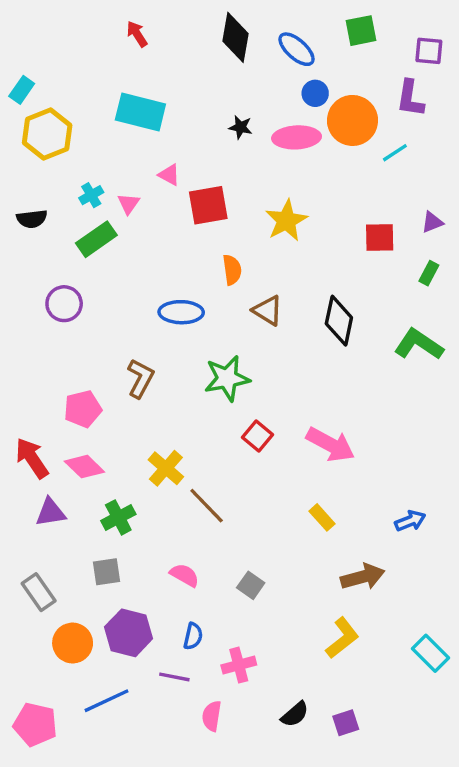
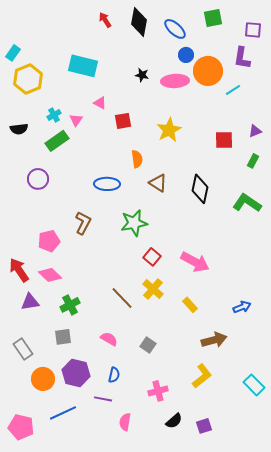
red arrow: (137, 34) -> (105, 20), moved
red square: (208, 205) -> (123, 121), size x0.7
yellow cross: (166, 468) -> (153, 289), moved
pink cross: (239, 665) -> (158, 391), moved

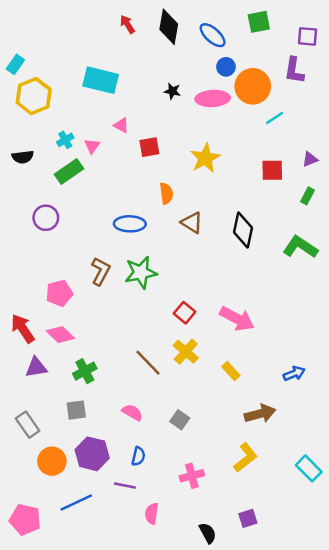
cyan line: (233, 90) -> (275, 118), moved
green star: (134, 223) -> (141, 273), moved
black semicircle: (174, 421) -> (208, 533), moved, turned -78

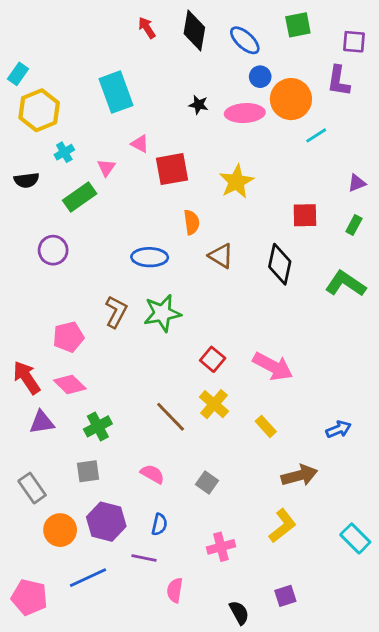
cyan rectangle: (101, 80) -> (116, 92), turned 56
cyan cross: (65, 140) -> (64, 152), moved
red square: (149, 147) -> (172, 169), size x1.4
red square: (272, 170) -> (305, 215), moved

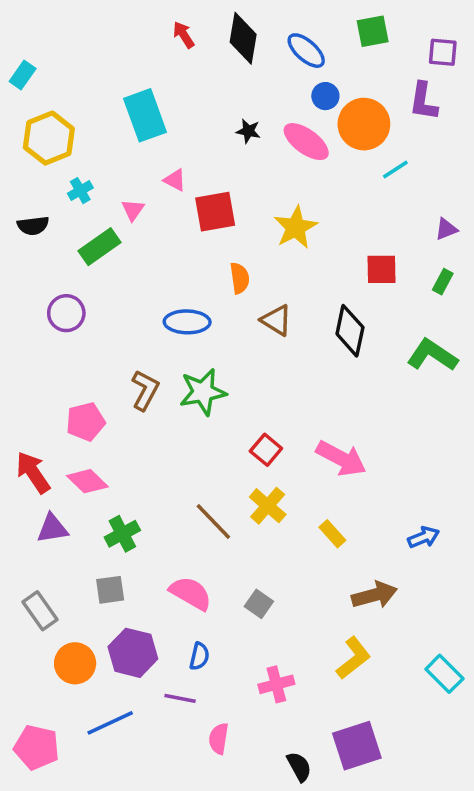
cyan rectangle: (18, 74) -> (23, 75), moved
pink ellipse: (245, 113) -> (306, 142), turned 39
pink semicircle: (152, 474) -> (191, 593), size x1.4
purple square: (285, 596) -> (357, 746), size x1.8

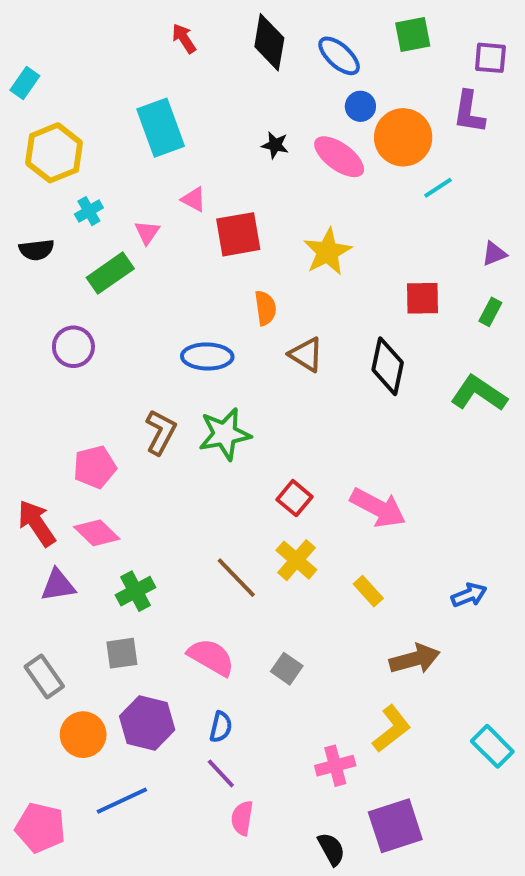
red arrow: (184, 35) -> (184, 38), moved
pink cross: (276, 684) -> (335, 766), moved
purple line: (180, 698) -> (221, 773), moved, turned 36

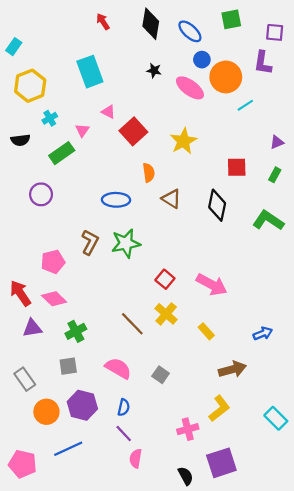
black star: (275, 145) -> (154, 70), moved
red square: (238, 234) -> (133, 131), turned -32

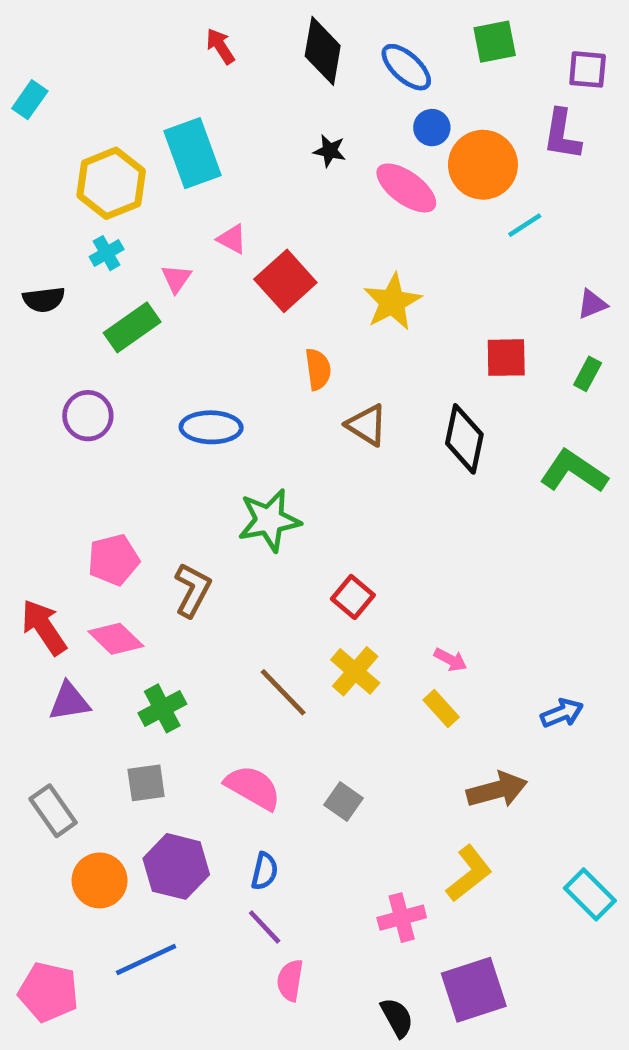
yellow hexagon: (30, 86) -> (111, 183), moved
blue ellipse: (116, 200) -> (211, 427), moved
brown L-shape: (90, 242) -> (193, 590), moved
pink arrow: (212, 285) -> (450, 660), moved, size x0.5

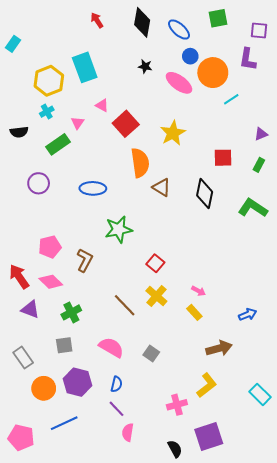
orange semicircle: (318, 369) -> (140, 163), size x1.6
purple triangle: (69, 702) -> (30, 309), turned 30

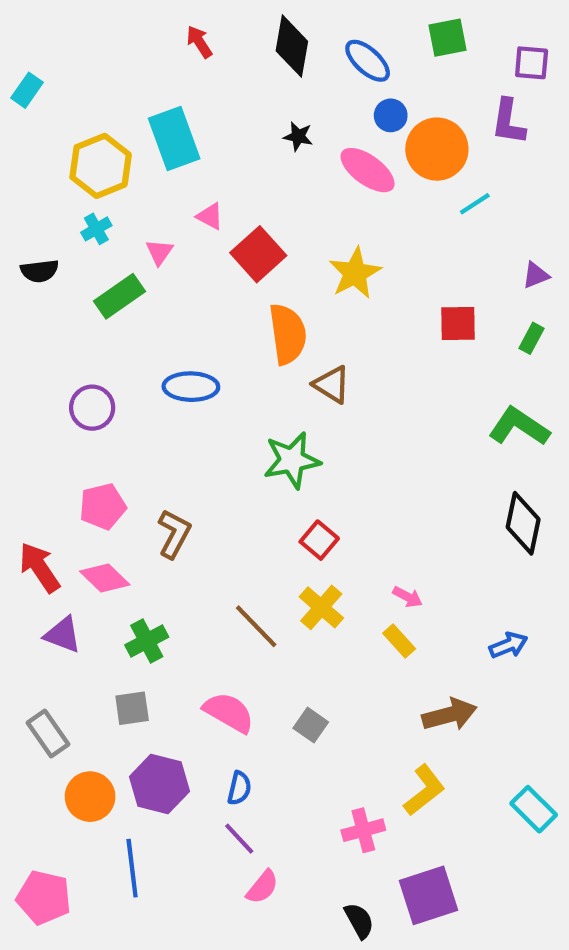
purple circle: (39, 183) -> (92, 408), moved
black diamond: (205, 194) -> (523, 523), moved
green star: (119, 229) -> (292, 460), moved
blue line: (64, 423) -> (132, 868), turned -72
pink semicircle: (128, 432) -> (262, 887), turned -150

